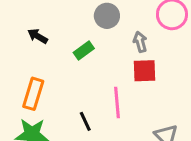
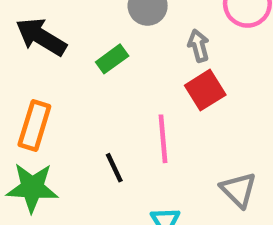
black arrow: (38, 36) -> (41, 37), size x1.6
red square: (145, 71) -> (205, 90), turned -30

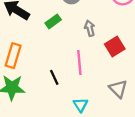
gray arrow: (199, 46) -> (90, 28), moved
red square: (205, 90) -> (115, 47), moved

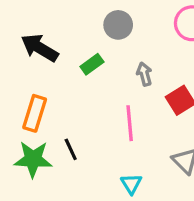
black line: (54, 77) -> (71, 149), moved

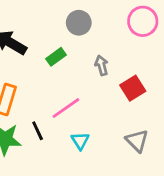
pink line: (130, 123) -> (66, 108), moved, turned 60
cyan triangle: (131, 184) -> (80, 141), moved

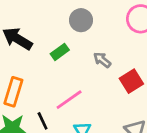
gray arrow: (101, 65) -> (102, 60), turned -36

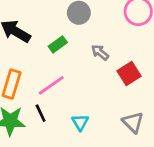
pink line: (69, 100) -> (51, 85), moved

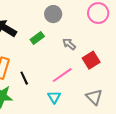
pink line: (51, 85) -> (62, 75), moved
black line: (41, 113) -> (24, 78), moved

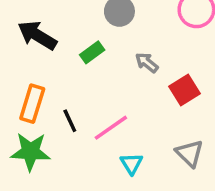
pink line: (62, 75) -> (111, 128), moved
cyan triangle: (54, 97) -> (131, 164), moved

